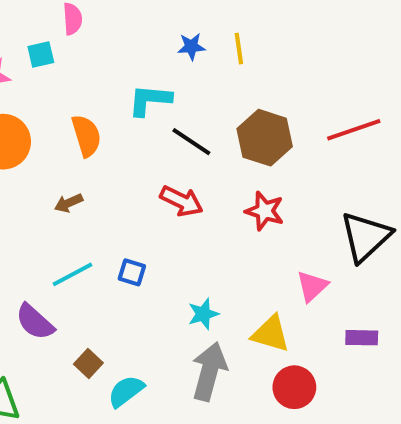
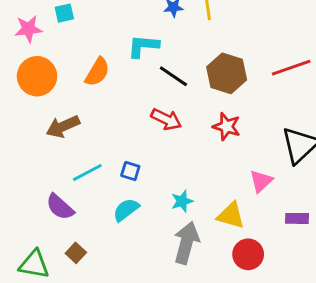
orange semicircle: (86, 136) -> (97, 72), turned 48
brown arrow: (69, 203) -> (63, 126), moved, size x1.6
brown square: (88, 363) -> (76, 253), moved
cyan semicircle: (126, 391) -> (126, 210), moved

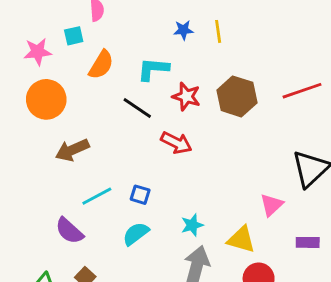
orange semicircle: (97, 72) -> (101, 65), moved
black line: (173, 76) -> (137, 108), moved
red star: (227, 126) -> (186, 96), moved

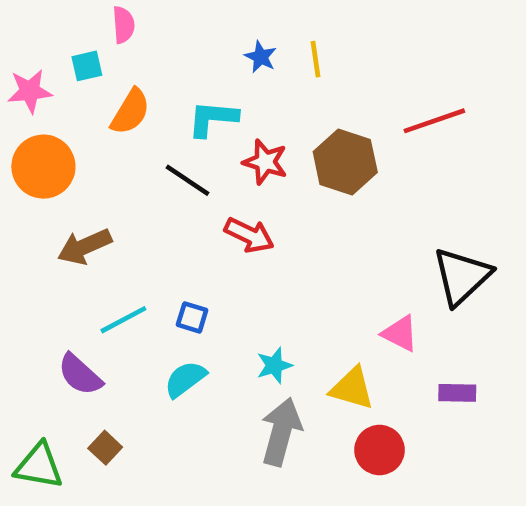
blue star: (183, 30) -> (261, 57), turned 30
red line: (302, 91) -> (434, 121), moved
pink triangle: (272, 205) -> (400, 333), turned -50

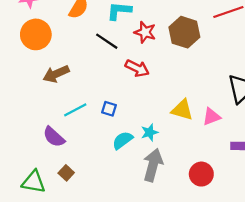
pink triangle: (400, 333) -> (211, 117), turned -48
cyan semicircle: (185, 379) -> (122, 140), moved
yellow triangle: (352, 388) -> (182, 110), moved

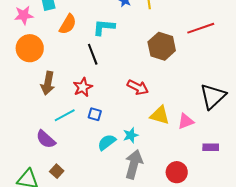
red star: (145, 32) -> (83, 87), moved, turned 30
black line: (107, 41) -> (93, 54), turned 35
red arrow: (137, 68) -> (138, 87), moved
brown arrow: (56, 74) -> (48, 83), turned -55

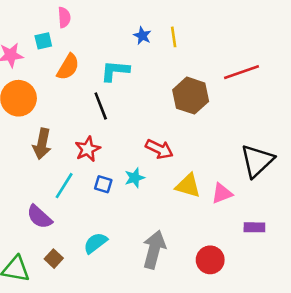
cyan line: (65, 115) -> (64, 186), turned -30
cyan star: (131, 135) -> (135, 178), moved
cyan semicircle: (107, 142) -> (95, 243), moved

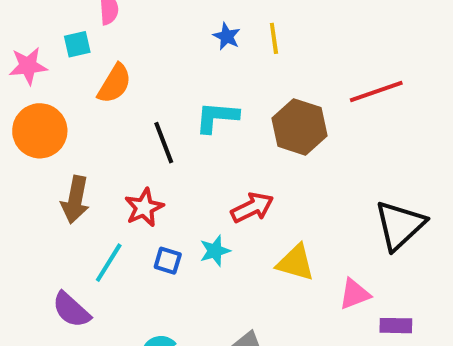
cyan L-shape: (115, 71) -> (217, 117), moved
red arrow: (159, 149) -> (252, 208), turned -52
pink triangle: (222, 193) -> (355, 294), moved

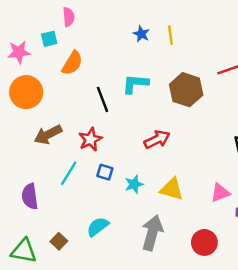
brown arrow: (75, 200) -> (48, 135), turned 52
cyan star: (215, 251) -> (134, 184), moved
yellow triangle: (296, 263) -> (172, 189), moved
purple semicircle: (71, 310) -> (30, 196), moved, turned 40

